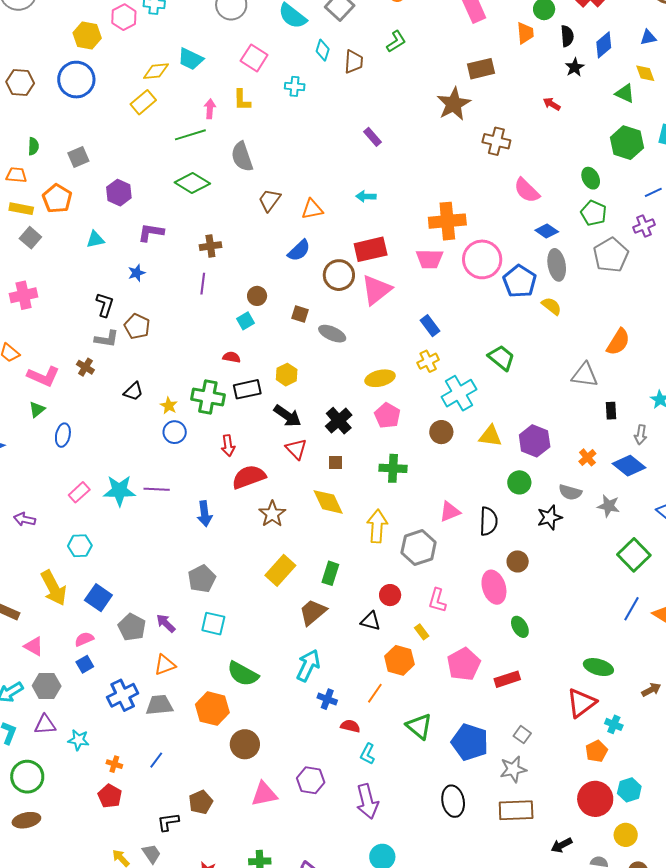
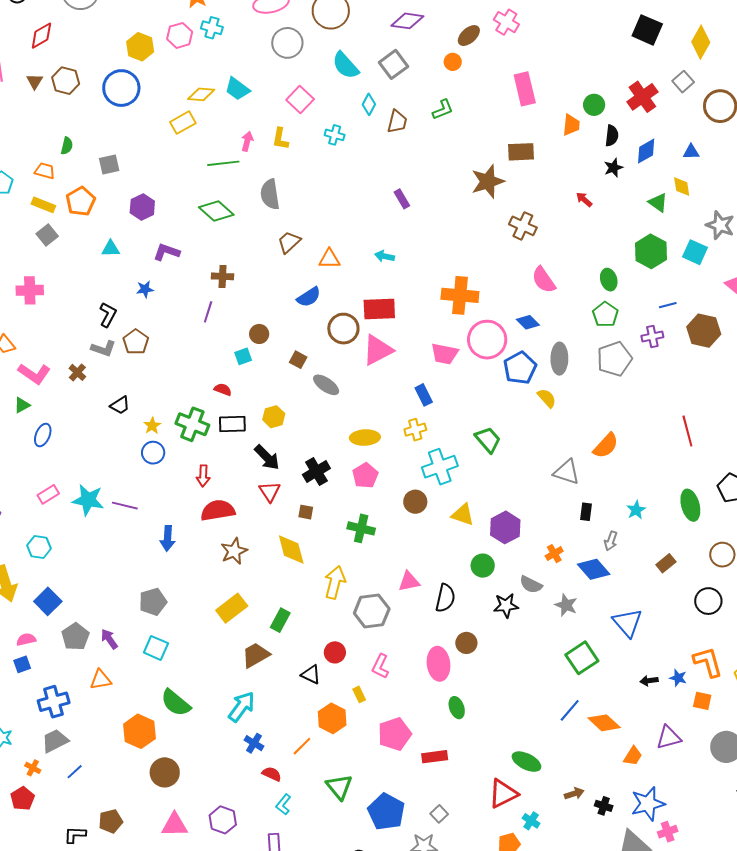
blue diamond: (547, 231) -> (528, 322), moved
pink trapezoid: (430, 259) -> (444, 354), moved
gray trapezoid: (159, 705) -> (55, 741), moved, turned -32

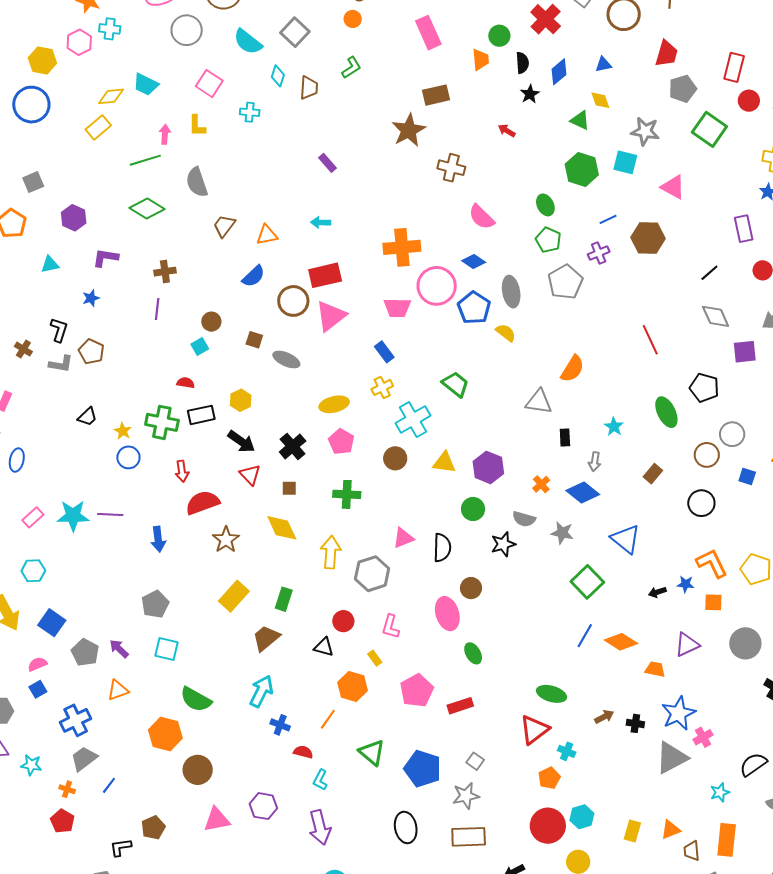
brown cross: (77, 372) -> (23, 349), moved
orange trapezoid: (633, 756) -> (655, 669), turned -100

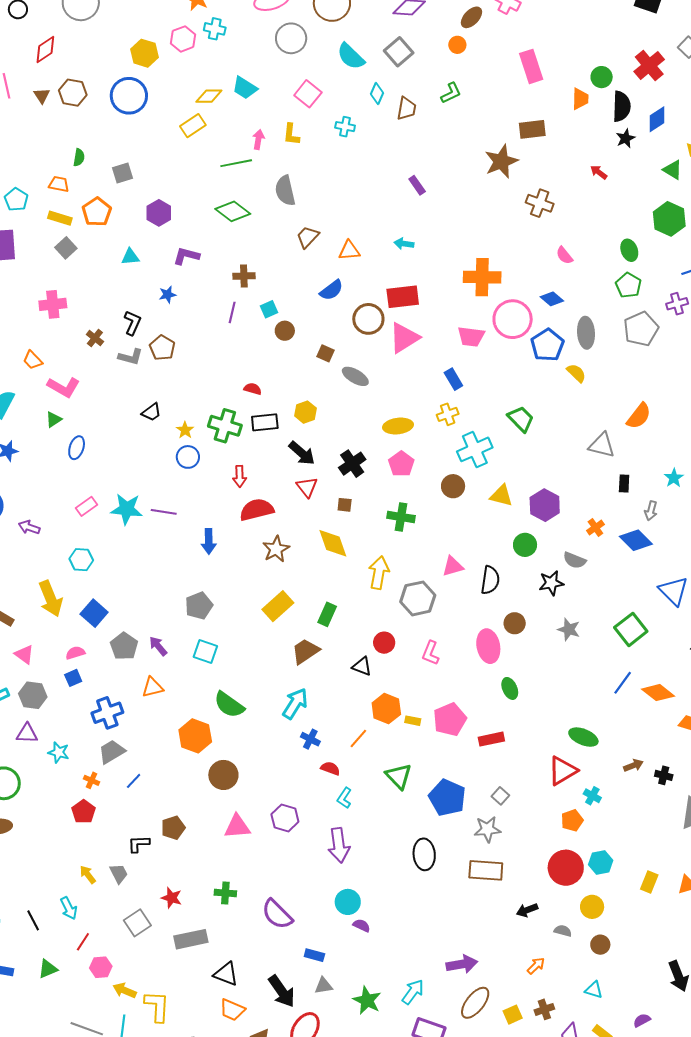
black semicircle: (522, 63) -> (622, 106), size x1.4
pink semicircle: (481, 217) -> (564, 255), size x0.7
cyan square: (200, 346) -> (269, 309), moved
gray star: (562, 533) -> (569, 629), moved
yellow rectangle: (375, 658) -> (413, 721), moved, turned -49

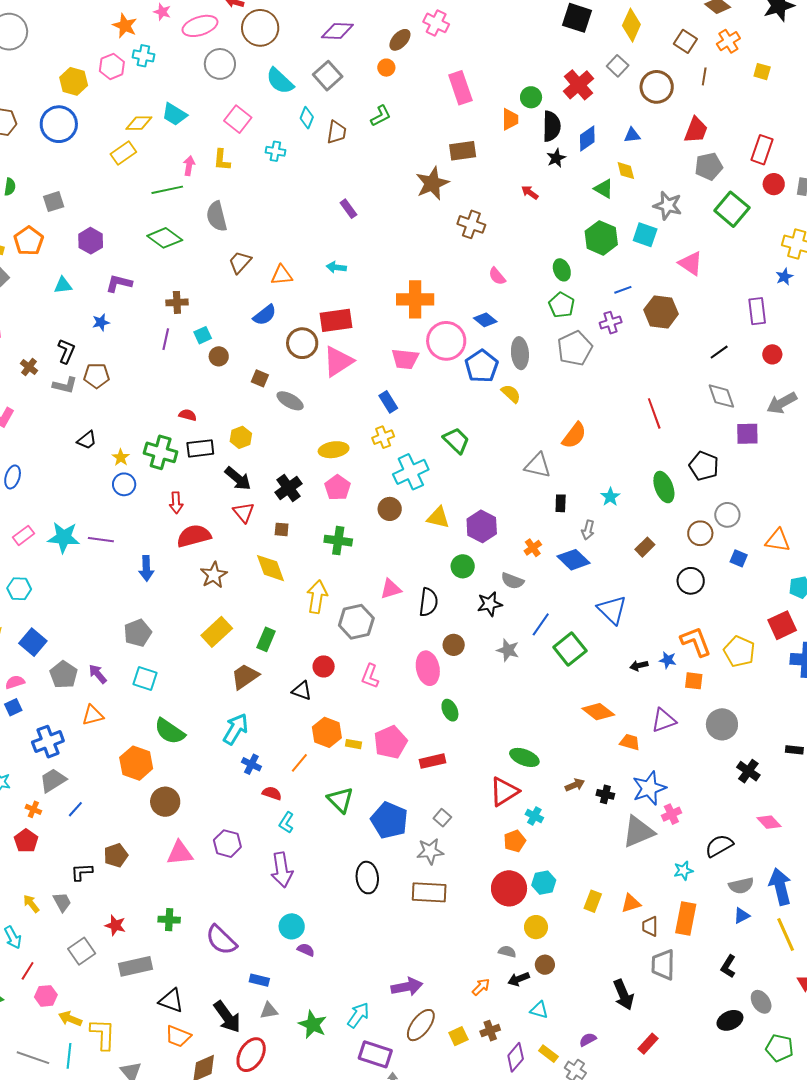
brown pentagon: (162, 348) -> (97, 376), turned -30
blue line: (623, 683) -> (541, 624), moved
black arrow: (527, 910) -> (519, 979), moved

